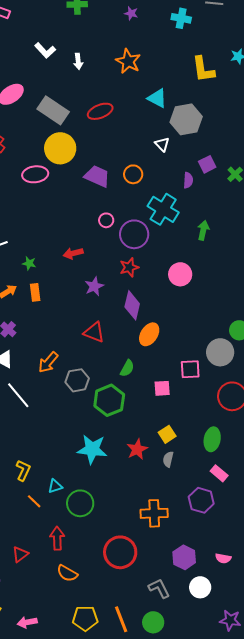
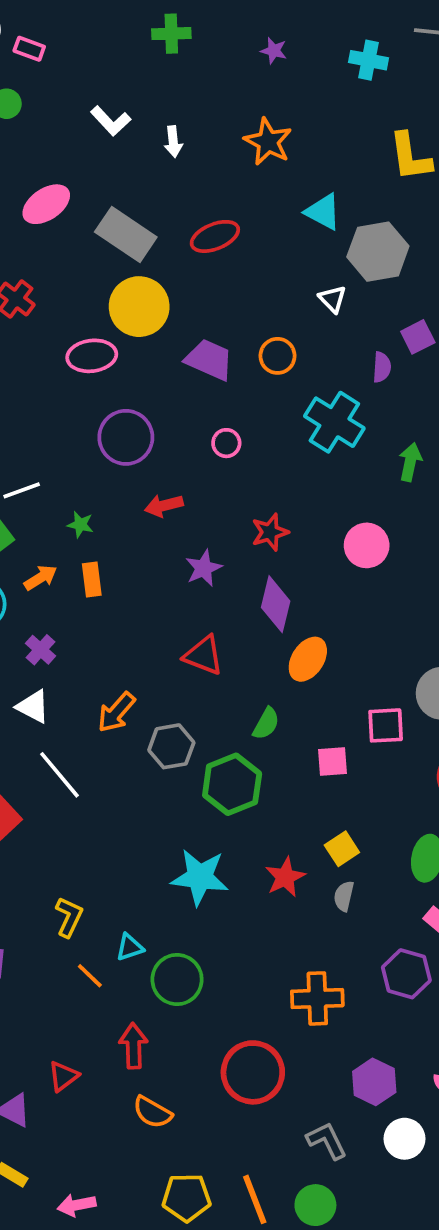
purple circle: (134, 234) -> (126, 437), moved

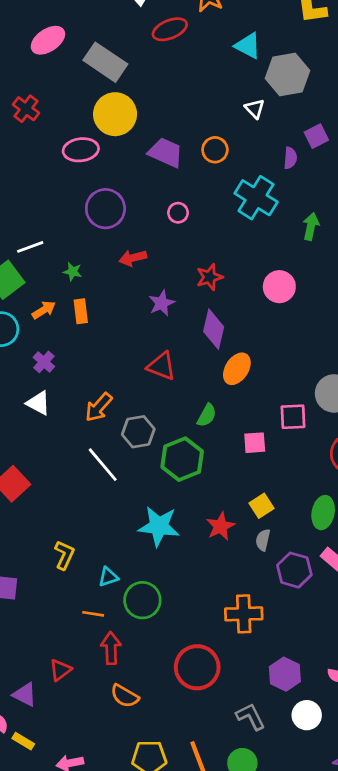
red ellipse: (215, 236) -> (170, 29), moved
white line: (60, 775) -> (103, 465), moved
purple hexagon: (406, 974) -> (294, 570), moved
orange line: (90, 976) -> (93, 614), moved, turned -35

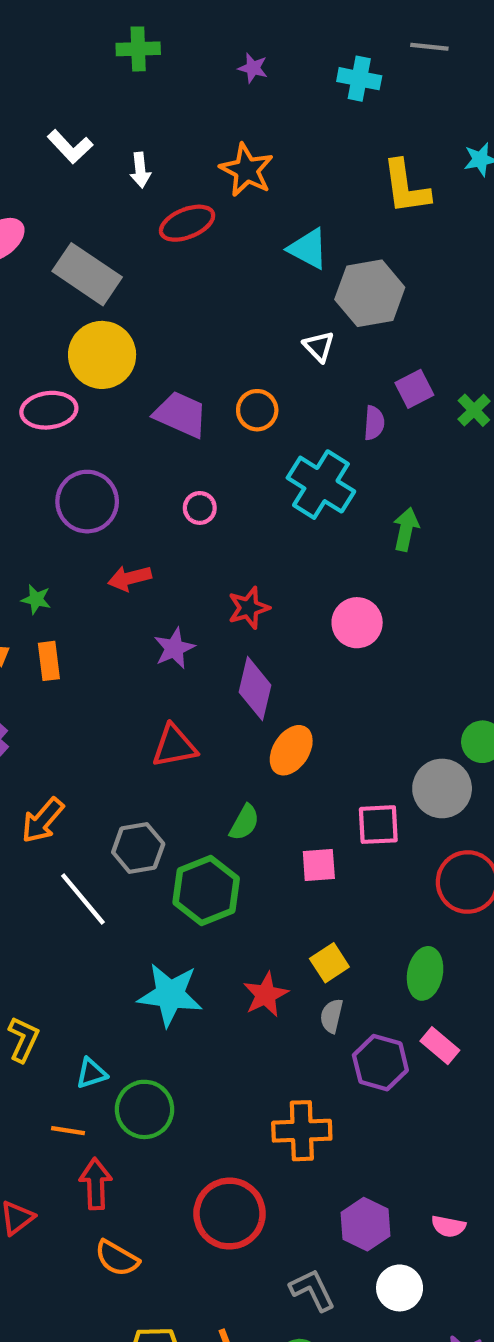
red triangle: (162, 366) -> (174, 746), turned -32
orange arrow: (99, 407) -> (43, 820), moved

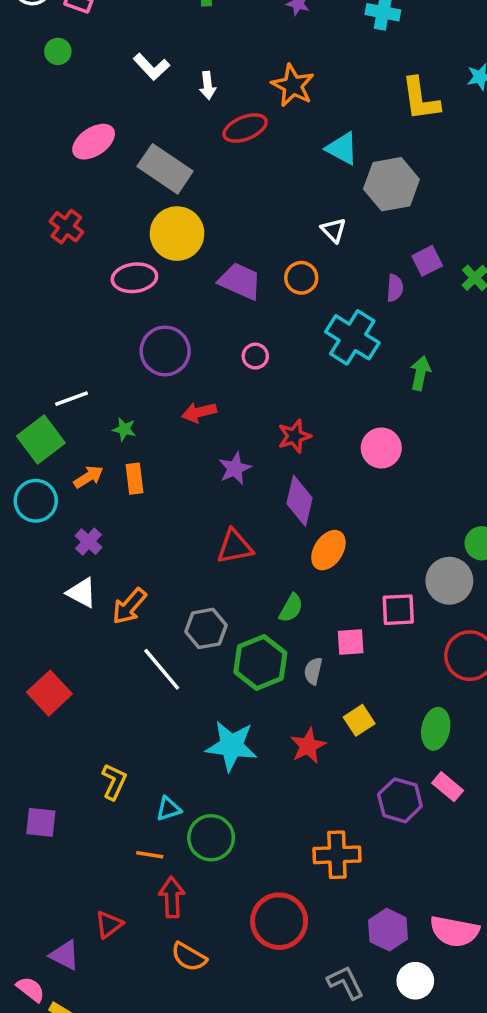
white triangle: (319, 346) -> (334, 230), moved
gray semicircle: (332, 1016) -> (313, 671), moved
pink semicircle: (448, 1226) -> (454, 931), size x1.8

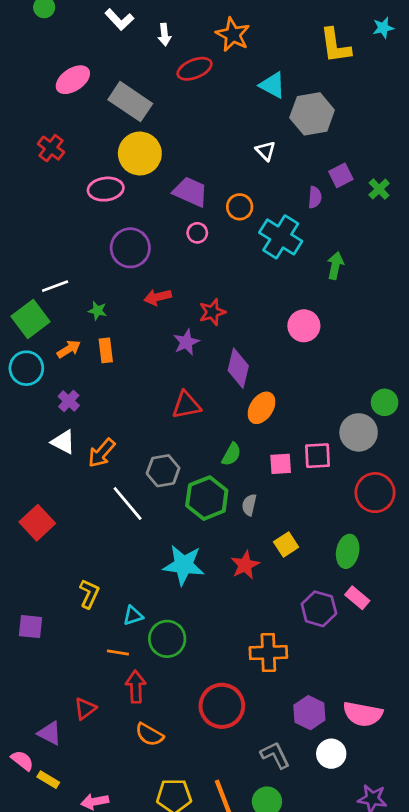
orange circle: (301, 278) -> (240, 207), moved
pink circle: (255, 356) -> (197, 233), moved
red star: (294, 436) -> (212, 312), moved
pink square: (351, 642) -> (281, 464), moved

